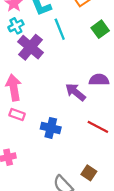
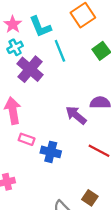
pink rectangle: (17, 114) -> (27, 139), moved

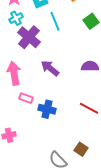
purple arrow: (76, 115) -> (50, 68), moved

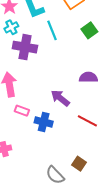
purple cross: (29, 37) -> (25, 47), turned -30
purple arrow: (50, 68) -> (60, 98), moved

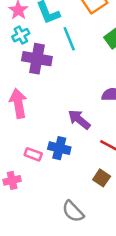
pink rectangle: (22, 111) -> (33, 154), moved
brown square: (79, 164) -> (102, 178), moved

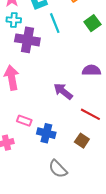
cyan cross: (21, 35) -> (14, 20), turned 32
blue cross: (59, 148) -> (46, 133), moved

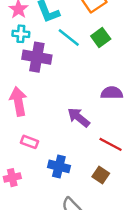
cyan line: (55, 23) -> (69, 38), turned -30
green square: (92, 23) -> (101, 38), moved
pink rectangle: (24, 121) -> (29, 142), moved

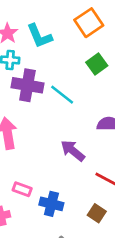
cyan line: (69, 38) -> (62, 95), moved
pink rectangle: (29, 142) -> (22, 189), moved

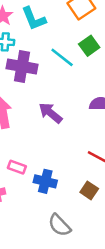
cyan line: (62, 95) -> (62, 57), moved
purple arrow: (73, 151) -> (50, 113), moved

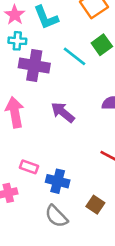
brown square: (89, 190) -> (95, 205), moved
gray semicircle: (59, 225) -> (56, 216), moved

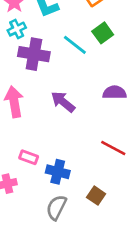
cyan cross: (17, 41) -> (17, 29), turned -30
gray semicircle: (56, 216) -> (56, 207), turned 70

